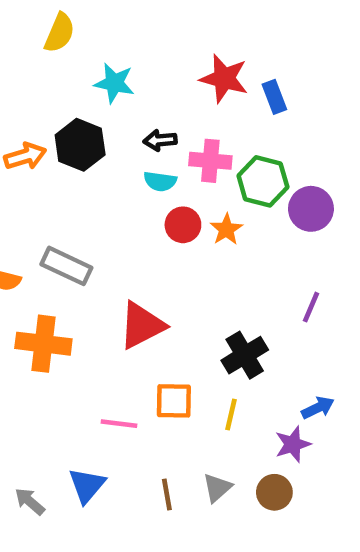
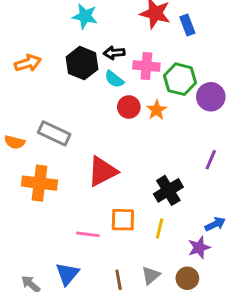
black hexagon: (80, 145) -> (82, 63), moved
cyan semicircle: (160, 181) -> (114, 79), turned 30

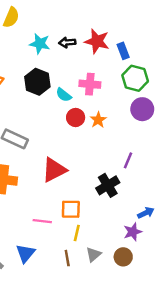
black arrow: (114, 53) -> (67, 42), moved
green hexagon: (180, 79) -> (135, 78), moved
purple line: (211, 160) -> (128, 160), moved
yellow line: (160, 228) -> (77, 233), moved

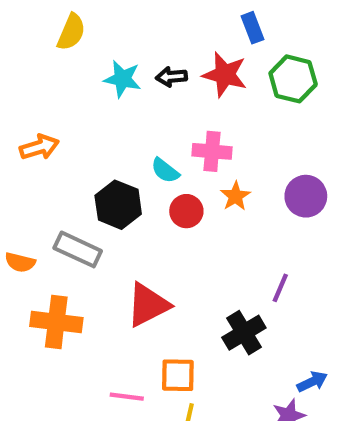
blue rectangle: (123, 51) -> (253, 28), moved
green hexagon: (135, 78) -> (293, 79), moved
black hexagon: (37, 82) -> (118, 205), moved
orange star: (98, 120) -> (235, 196), moved

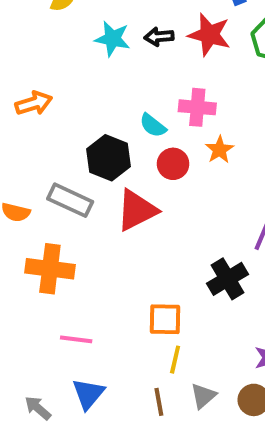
red triangle: (148, 305) -> (137, 210), moved
pink line: (127, 397) -> (76, 339), moved

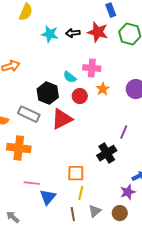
blue triangle: (88, 394) -> (48, 197), moved

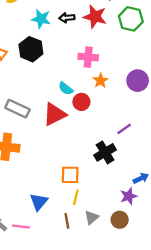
cyan semicircle: (70, 77) -> (66, 88), moved
black hexagon: (48, 93) -> (31, 49), moved
red circle: (80, 96) -> (81, 102), moved
purple line: (124, 132) -> (124, 129), turned 32
pink line: (32, 183) -> (21, 226), moved

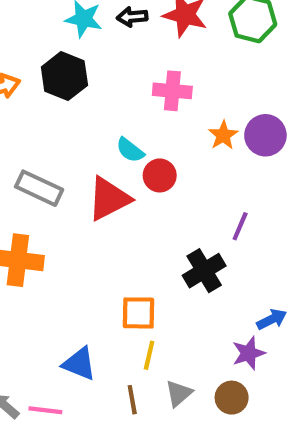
orange star: (101, 81) -> (223, 135), moved
purple line: (124, 129) -> (240, 226), turned -32
blue triangle: (39, 202) -> (79, 364), turned -48

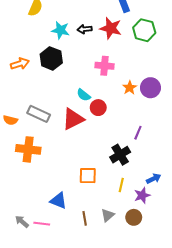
yellow line: (149, 355) -> (121, 185), moved

